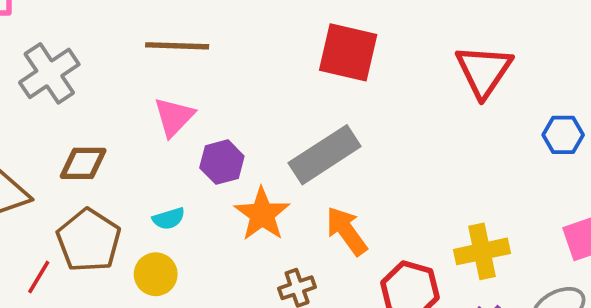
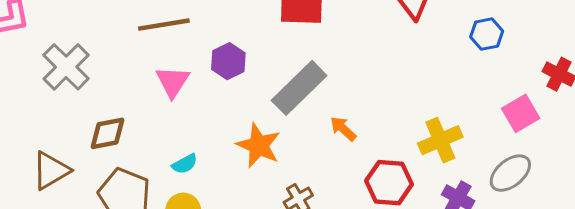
purple hexagon: (222, 162) -> (228, 61), moved
orange arrow: (347, 231) -> (343, 129), moved, size x0.7

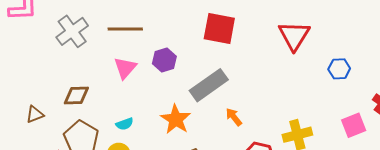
gray cross: (66, 67) -> (72, 31), moved
brown triangle: (51, 171) -> (35, 114), size x0.7

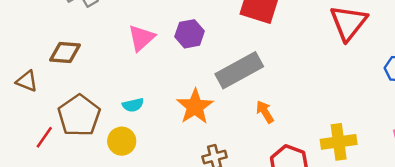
brown diamond: (76, 96) -> (65, 52), moved
brown triangle: (35, 114) -> (27, 81), turned 36

